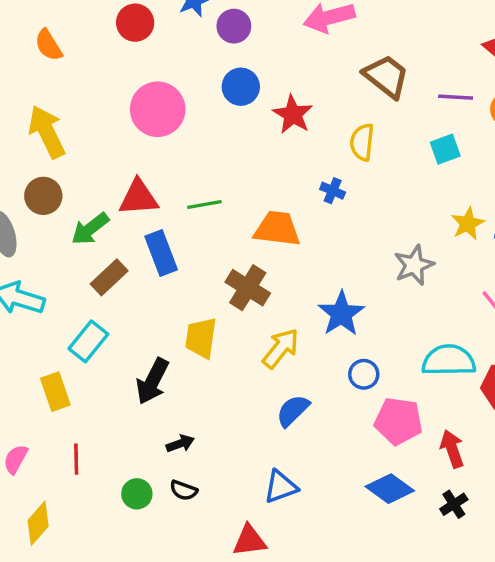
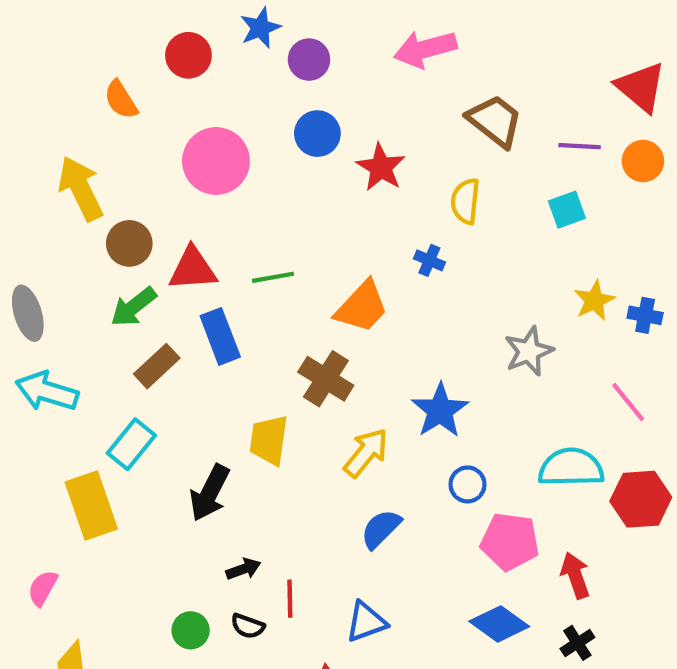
orange semicircle: (49, 45) -> (121, 100), moved
brown circle: (43, 196) -> (129, 243), moved
orange trapezoid: (277, 229) -> (362, 307), turned 126
yellow rectangle: (55, 392) -> (91, 506), size x1.4
red line: (76, 459) -> (290, 599), moved

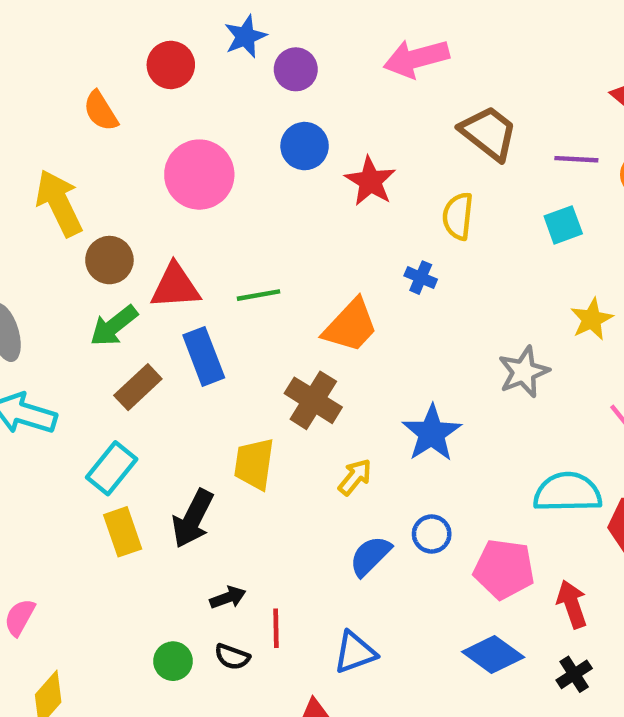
yellow arrow: (366, 453) -> (355, 477), size x0.7
blue circle: (467, 484) -> (432, 534), moved
yellow rectangle: (91, 506) -> (123, 532), moved, size x0.7

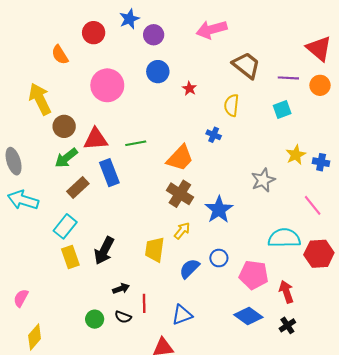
red star: (370, 181) -> (189, 88), size x0.6
brown cross: (313, 400) -> (180, 194), moved
yellow trapezoid: (254, 464) -> (155, 250), moved

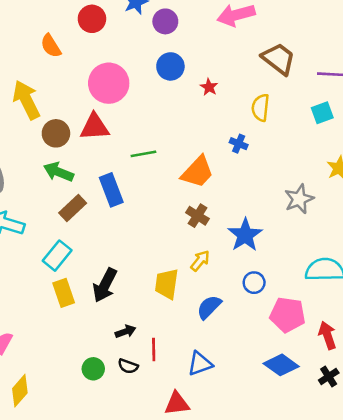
red triangle: (96, 139) -> (95, 127), moved
green arrow: (66, 158) -> (59, 172), turned 60
brown cross: (180, 194) -> (197, 216), size x0.7
blue circle: (219, 258) -> (254, 283), moved

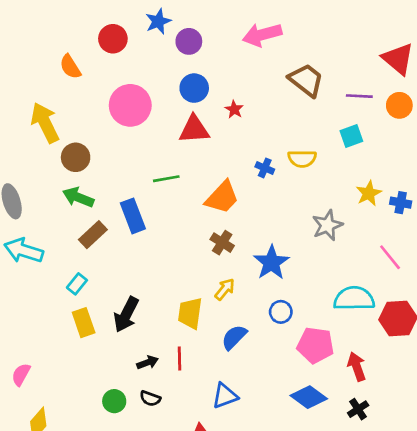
yellow semicircle: (261, 108) -> (302, 159), moved, turned -96
red triangle: (95, 127) -> (194, 129), moved
cyan rectangle: (57, 256) -> (77, 284), size x0.7
red line: (154, 349) -> (180, 358), moved

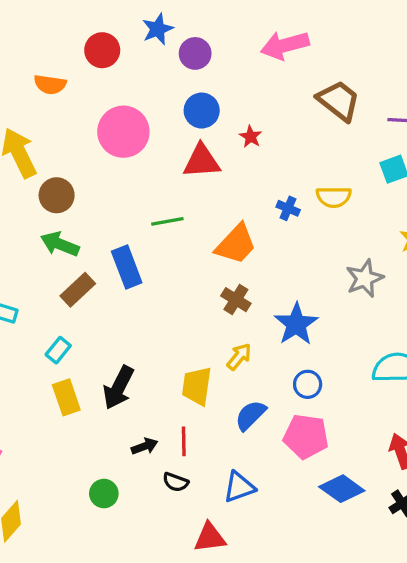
orange semicircle: (70, 67) -> (50, 84), turned -50
pink pentagon: (315, 345) -> (306, 436), moved
black semicircle: (150, 398) -> (176, 482), moved

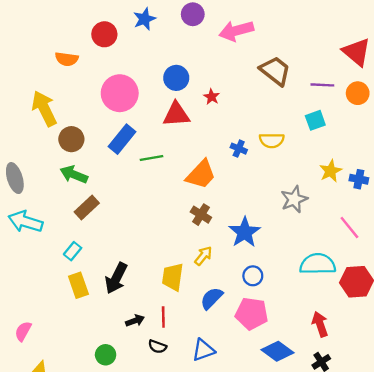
purple circle: (195, 53) -> (193, 14), moved
blue rectangle: (127, 267) -> (122, 139), moved, turned 60

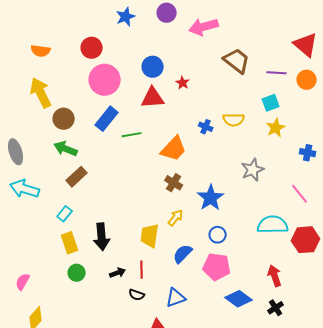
red circle: (104, 34) -> (92, 48), moved
orange semicircle: (67, 59) -> (41, 51), moved
yellow star: (331, 171) -> (276, 128), moved
black arrow: (116, 278) -> (102, 237), turned -32
green circle: (106, 355) -> (77, 273), moved

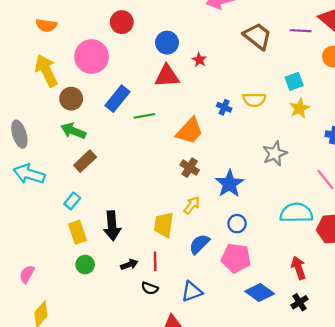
red circle: (92, 48) -> (122, 22), moved
purple line: (277, 73) -> (301, 31), moved
pink circle: (105, 80) -> (92, 57), moved

